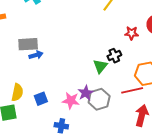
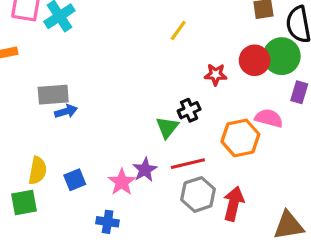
red line: (132, 90) -> (188, 164), moved
gray hexagon: (99, 99) -> (198, 194), moved
pink star: (71, 101) -> (122, 182), turned 30

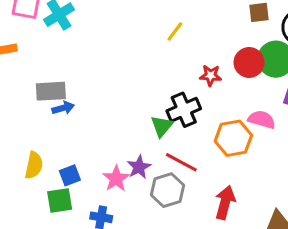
black cross: (189, 110) -> (184, 110), size x1.5
red line: (188, 164) -> (181, 162), turned 40
gray hexagon: (198, 194) -> (168, 190), moved
green square: (24, 203) -> (60, 201), moved

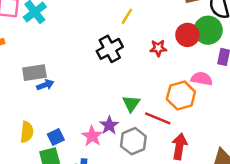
black cross: (184, 110) -> (110, 49), moved
green triangle: (162, 126) -> (131, 104), moved
red line: (181, 162) -> (158, 118), moved

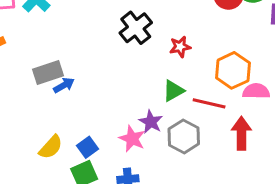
red star: (158, 48) -> (180, 47), moved
pink semicircle: (202, 79) -> (256, 91), moved
green triangle: (131, 104) -> (173, 91), turned 36
yellow semicircle: (27, 132) -> (51, 147), turned 45

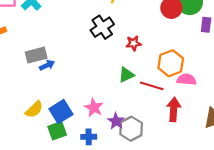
purple star: (151, 122) -> (116, 121), moved
gray hexagon: (184, 136) -> (131, 129), moved
blue square: (88, 147) -> (61, 112), size x1.5

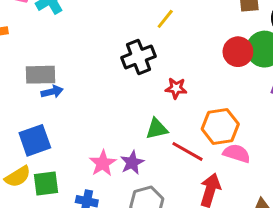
yellow semicircle: (34, 109) -> (18, 177), moved
blue square: (61, 112) -> (35, 140), moved
purple star: (116, 121) -> (132, 163), moved

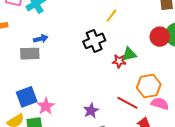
blue arrow: (52, 92) -> (41, 39), moved
green triangle: (157, 129) -> (129, 54), moved
pink star: (103, 163) -> (46, 106), moved

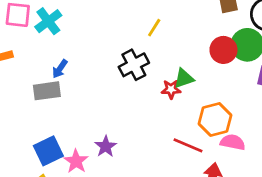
blue arrow: (41, 39) -> (60, 69), turned 144
purple star: (91, 111) -> (106, 146), moved

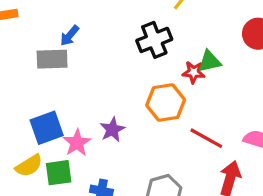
orange hexagon: (215, 119) -> (166, 102), moved

